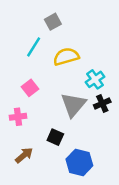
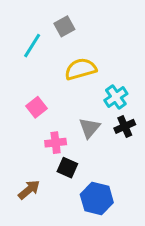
cyan line: (34, 47) -> (32, 46), moved
gray triangle: (73, 105) -> (89, 128), size x0.7
pink cross: (18, 117) -> (56, 143), moved

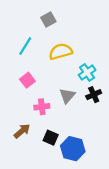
cyan line: (32, 46) -> (25, 46), moved
black square: (67, 168) -> (51, 138), moved
brown arrow: (29, 190) -> (22, 131), moved

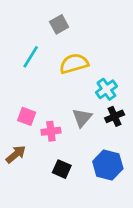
pink square: (27, 80) -> (27, 116), moved, turned -32
brown arrow: (22, 131) -> (16, 154), moved
blue hexagon: (73, 149) -> (108, 165), moved

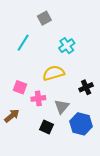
yellow semicircle: (74, 64) -> (54, 73), moved
cyan cross: (106, 89) -> (67, 46), moved
gray triangle: (82, 118) -> (62, 107), moved

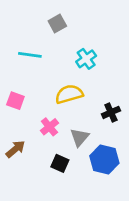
cyan line: (23, 43) -> (30, 55), turned 66
pink square: (20, 87) -> (15, 101), moved
pink cross: (38, 98) -> (49, 127), turned -32

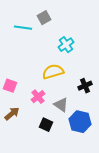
cyan line: (30, 55) -> (23, 28), moved
pink square: (15, 101) -> (10, 86), moved
gray triangle: (80, 137) -> (61, 105), turned -35

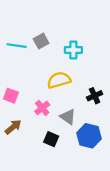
gray square: (44, 18) -> (41, 41), moved
cyan line: (23, 28) -> (17, 46), moved
cyan cross: (66, 45) -> (73, 50), turned 35

